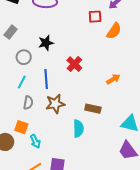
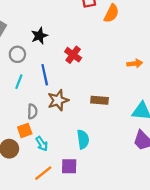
orange arrow: (113, 79) -> (135, 63), moved, turned 32
gray semicircle: (28, 103) -> (32, 111), moved
orange square: (21, 127) -> (25, 130), turned -32
cyan semicircle: (78, 129) -> (83, 139), moved

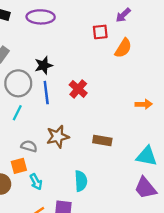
gray circle: (17, 54) -> (18, 83), size x1.5
blue line: (45, 75) -> (46, 93), moved
gray semicircle: (32, 111) -> (29, 146), turned -80

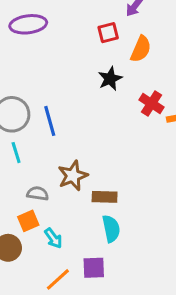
black star: (44, 65) -> (110, 79), moved
red cross: (78, 89) -> (151, 104), moved
cyan line: (17, 113) -> (16, 153), turned -35
brown rectangle: (102, 140) -> (105, 197), moved

